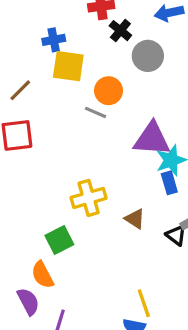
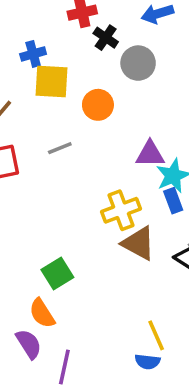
gray line: (96, 112) -> (60, 148), moved, turned -40
purple triangle: (152, 139) -> (150, 154), size x0.7
yellow cross: (89, 198) -> (121, 210), moved
brown triangle: (135, 219) -> (139, 243), size x1.5

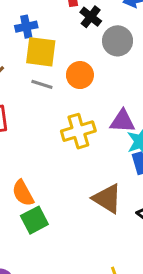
gray line: (60, 148) -> (42, 84), moved, turned 35
yellow cross: (121, 210) -> (78, 131), moved
orange semicircle: (42, 313) -> (23, 193), moved

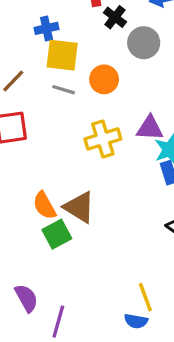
brown triangle: (107, 199) -> (79, 207), moved

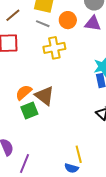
purple triangle: (150, 128) -> (93, 23), moved
yellow cross: (103, 139) -> (54, 48), moved
orange semicircle: (44, 205) -> (24, 92), turned 72

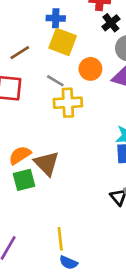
gray line: (43, 24) -> (55, 81), moved
yellow line: (79, 154) -> (60, 239), moved

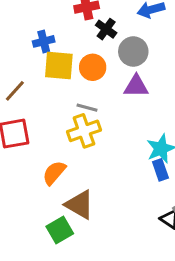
orange circle: (90, 69) -> (93, 67), moved
gray line: (55, 81) -> (87, 108), moved
orange semicircle: (20, 155) -> (54, 173), moved

